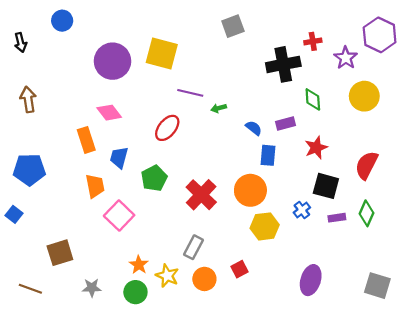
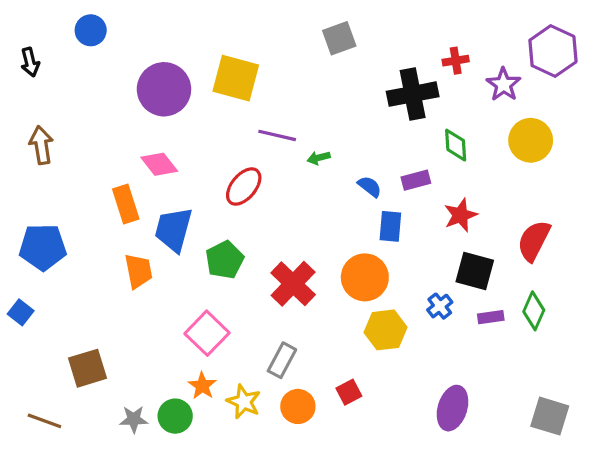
blue trapezoid: (119, 157) -> (174, 230), size x1.4
pink square: (119, 215) -> (207, 333), moved
green circle: (135, 292) -> (175, 416), moved

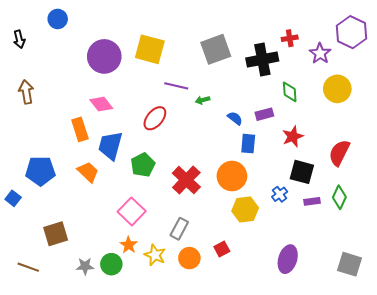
gray square: (339, 38) -> (216, 49), moved, size x1.4
blue pentagon: (43, 247) -> (40, 171), moved
orange trapezoid: (138, 271) -> (88, 172), turned -35

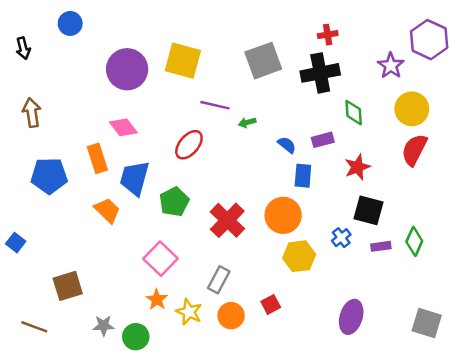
red cross: (290, 38) -> (328, 35), moved
red semicircle: (339, 153) -> (414, 150), moved
blue pentagon: (40, 171) -> (49, 176), moved
green circle: (111, 264) -> (136, 337), moved

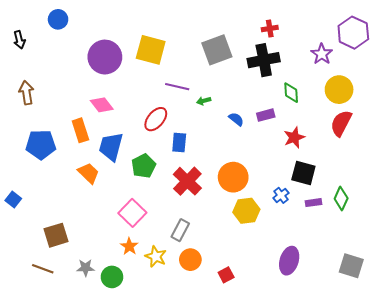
blue rectangle: (303, 176) -> (179, 143), moved
red square: (271, 304) -> (226, 275), moved
brown line: (34, 327) -> (43, 269), moved

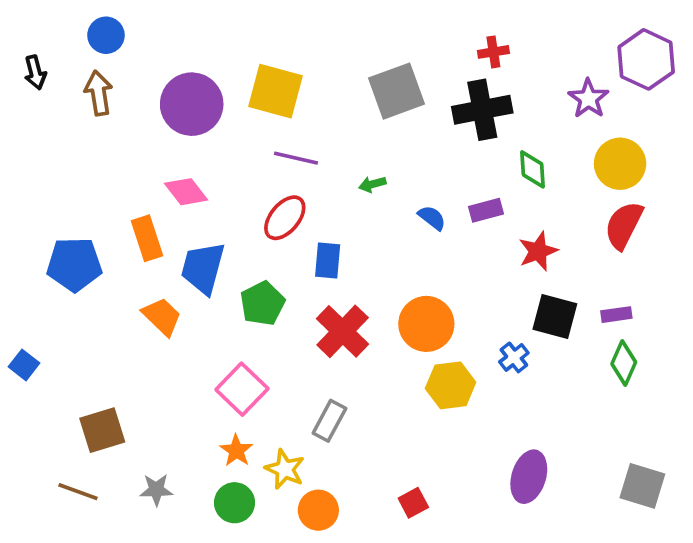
purple line: (177, 87) -> (296, 158), moved
brown arrow: (26, 93) -> (99, 93), moved
purple rectangle: (314, 203) -> (616, 315), moved
orange circle: (190, 260) -> (318, 510), moved
green circle: (112, 277) -> (235, 503), moved

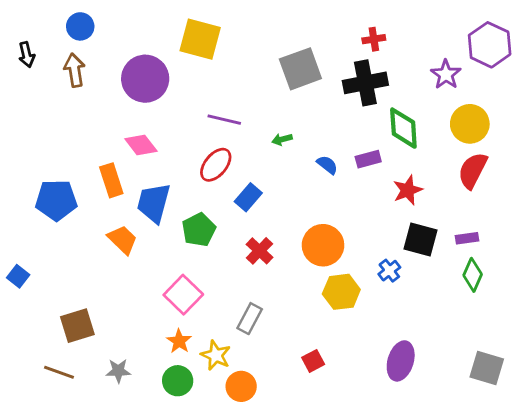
yellow square: (275, 91) -> (200, 39), moved
green diamond: (533, 169) -> (403, 128), size x1.4
blue rectangle: (328, 261) -> (248, 197), turned 36
red cross: (343, 331) -> (259, 251), size x0.7
red square: (413, 503) -> (313, 361), moved

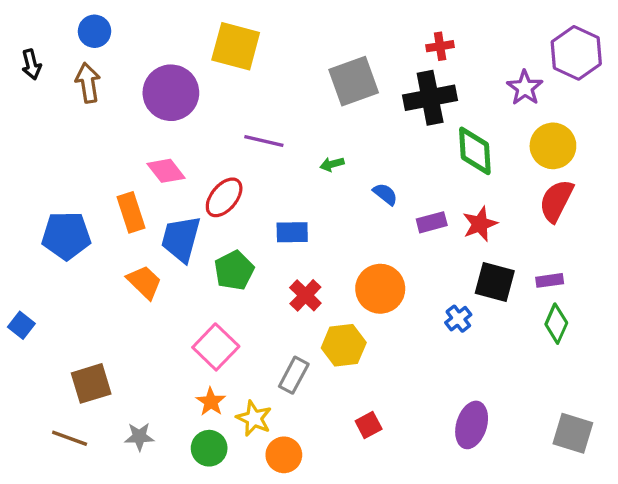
purple rectangle: (368, 159) -> (432, 222), moved
red ellipse: (216, 165) -> (224, 197), moved
blue rectangle: (248, 197) -> (292, 232), turned 48
yellow hexagon: (341, 292) -> (344, 345), moved

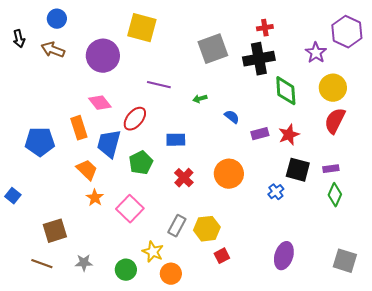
brown arrow: (88, 83) -> (53, 50), turned -60
yellow hexagon: (344, 345) -> (207, 229), moved
orange star: (211, 402) -> (95, 198), moved

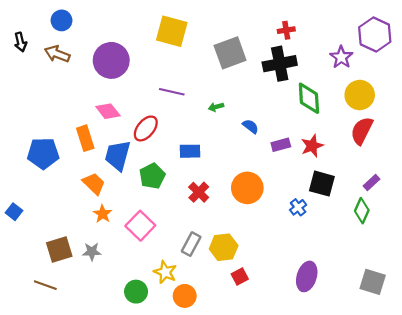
yellow square: (142, 28) -> (172, 31), moved
purple rectangle: (331, 169) -> (372, 182), moved, turned -35
gray star: (84, 263) -> (92, 252), moved

